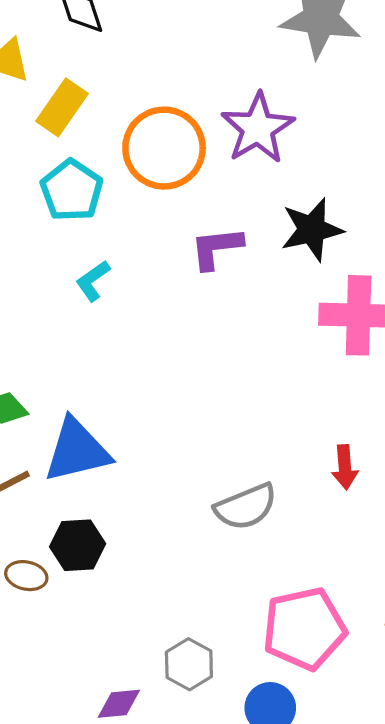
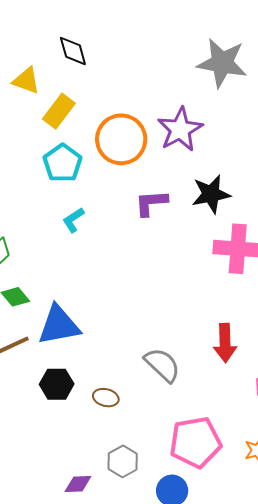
red arrow: (345, 467) -> (225, 343), size x1.4
gray semicircle: (246, 507) -> (162, 365), turned -117
brown ellipse: (26, 576) -> (106, 398), moved

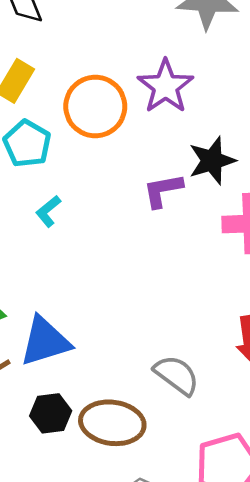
purple L-shape: (151, 203) -> (163, 190), moved
brown ellipse: (106, 398) -> (112, 423), size x2.0

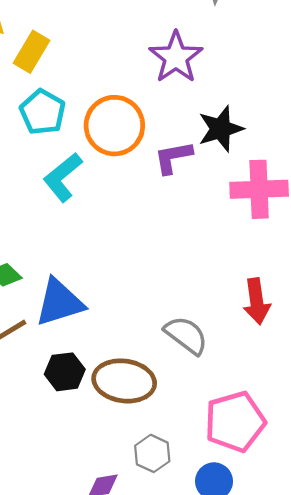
orange circle: (95, 106) -> (114, 126), moved
cyan L-shape: (48, 211) -> (63, 177), size x1.6

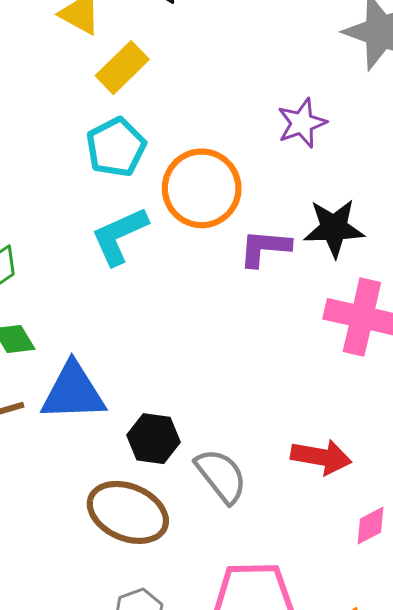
purple star: (176, 57) -> (302, 123), size x0.7
red arrow: (257, 301) -> (321, 457), turned -87
black hexagon: (65, 372) -> (153, 439), moved

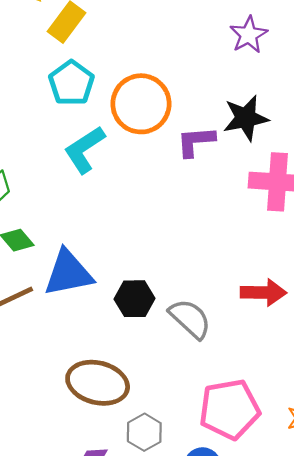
purple star: (302, 123) -> (249, 35), moved
brown ellipse: (128, 512) -> (98, 383), moved

